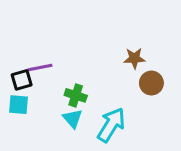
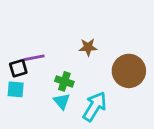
brown star: (134, 58) -> (88, 47), moved
brown circle: (151, 83) -> (129, 71), size x1.6

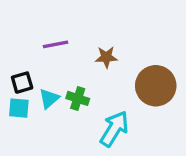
purple line: (34, 58) -> (55, 44), moved
cyan triangle: (62, 101) -> (49, 98), moved, turned 30

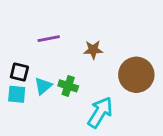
black square: (22, 83) -> (19, 72), turned 30

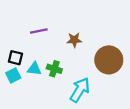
cyan triangle: (43, 86) -> (34, 69), turned 48
cyan square: (17, 94) -> (13, 75), turned -32

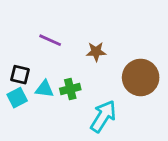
purple line: (39, 31) -> (50, 40), turned 35
green cross: (54, 69) -> (70, 89), turned -32

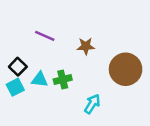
black square: (20, 75) -> (18, 67), turned 30
cyan arrow: (103, 116) -> (92, 104), size x0.7

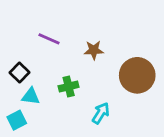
cyan triangle: (40, 80) -> (31, 96), moved
cyan square: (15, 87) -> (17, 120), moved

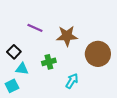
brown star: (94, 50) -> (67, 36), size x1.5

